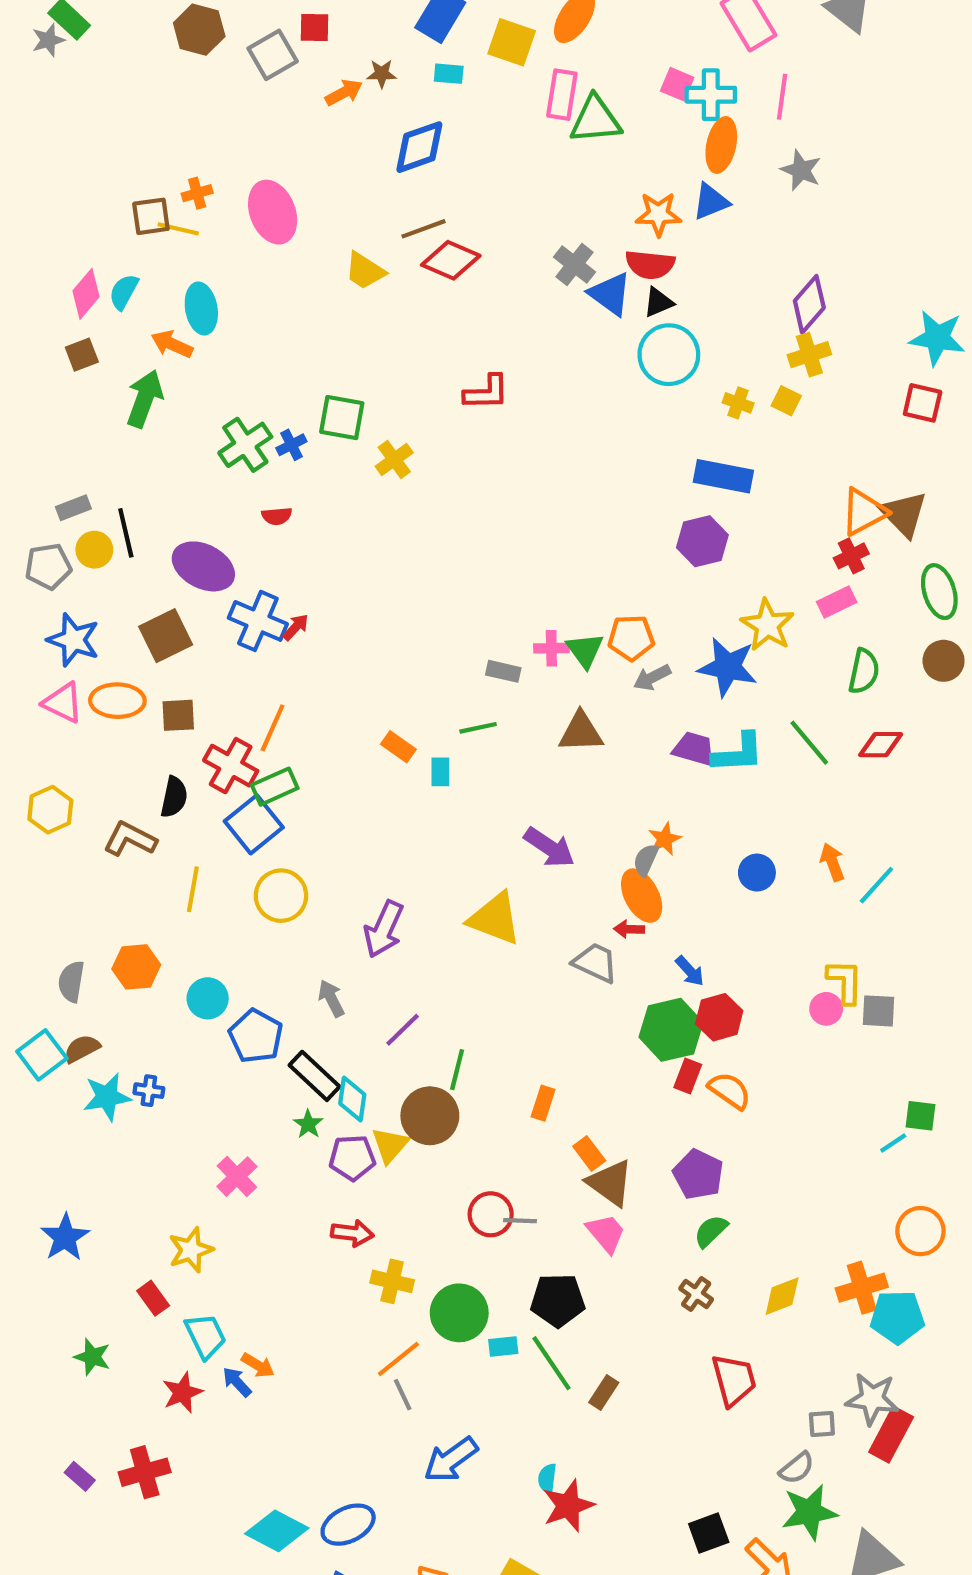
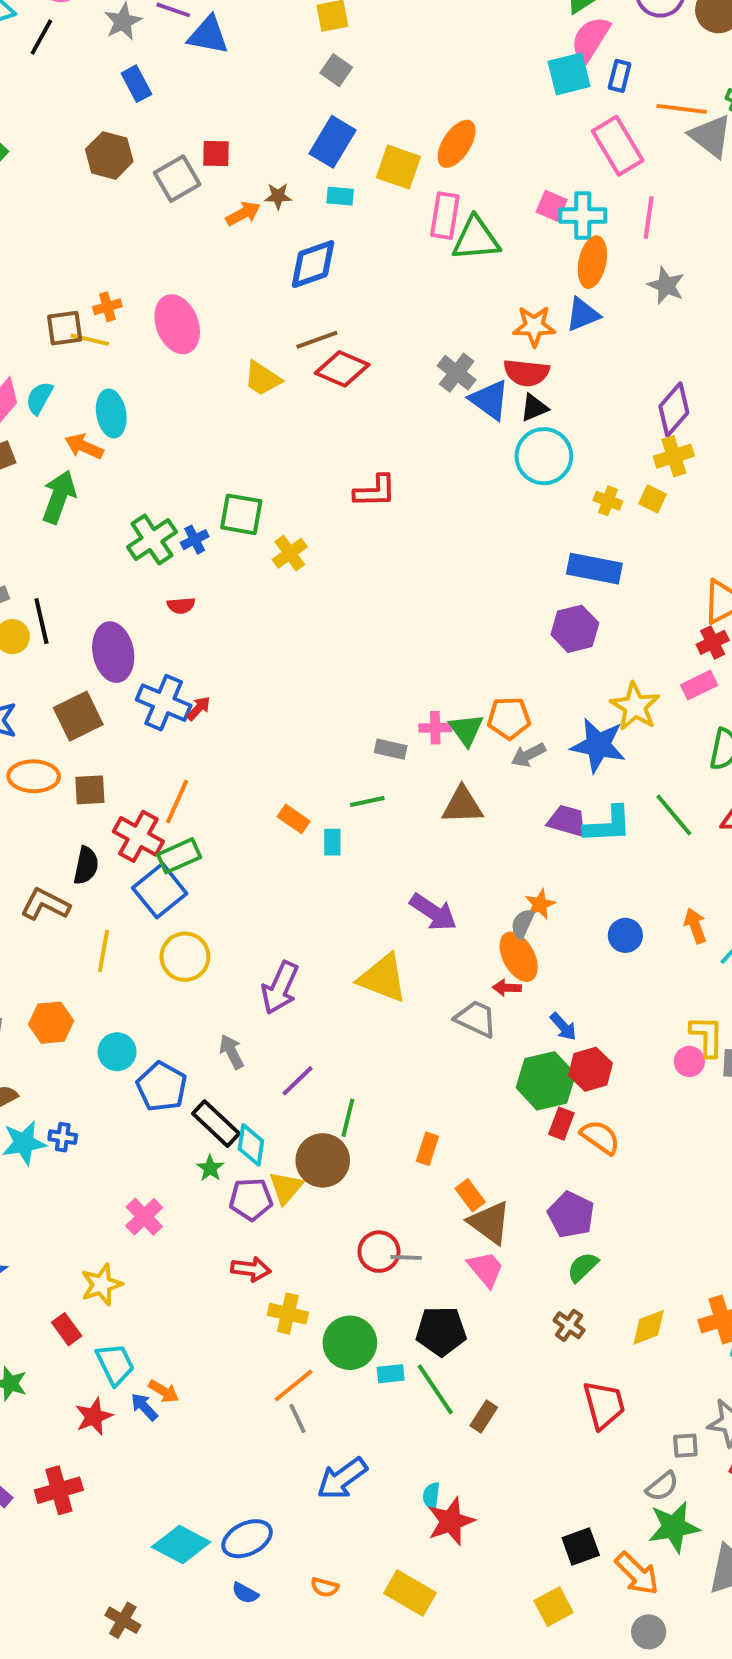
purple ellipse: (203, 566) -> (113, 652), turned 52

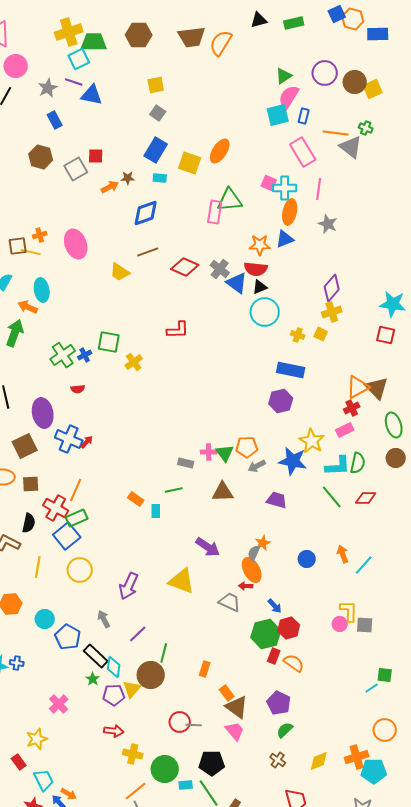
pink rectangle: (445, 216) -> (215, 212), moved
red diamond: (342, 369) -> (185, 267), moved
cyan L-shape: (608, 825) -> (338, 466), moved

